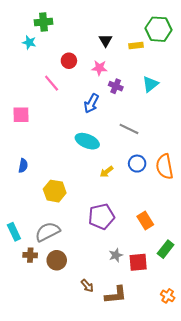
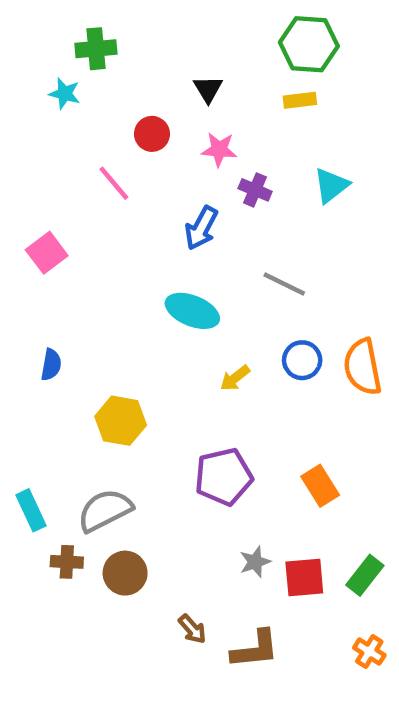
green hexagon: (158, 29) -> (309, 44), moved
black triangle: (106, 40) -> (208, 89), moved
pink square: (21, 115) -> (47, 253), turned -36
green rectangle: (166, 249) -> (365, 575), moved

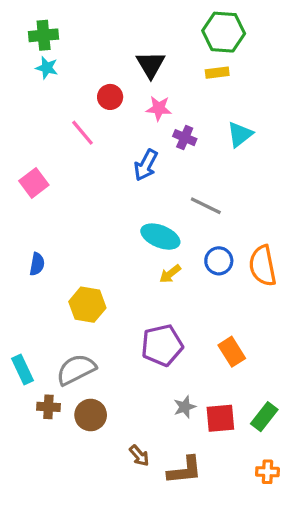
green cross: (96, 49) -> (44, 35), moved
black triangle: (208, 89) -> (151, 65), size x1.4
cyan ellipse: (192, 311) -> (160, 237), moved
orange cross: (369, 652) -> (267, 472), turned -30

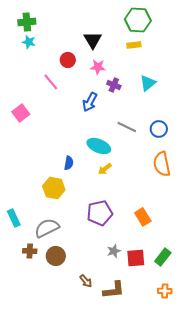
blue circle: (219, 261) -> (159, 129), moved
blue semicircle: (37, 264) -> (69, 163), moved
cyan rectangle: (22, 370) -> (14, 218), moved

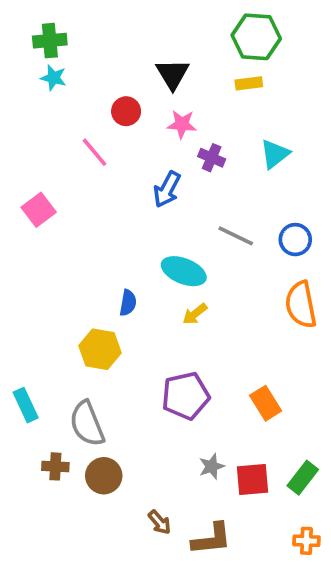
gray semicircle: (47, 228) -> (87, 424), turned -85

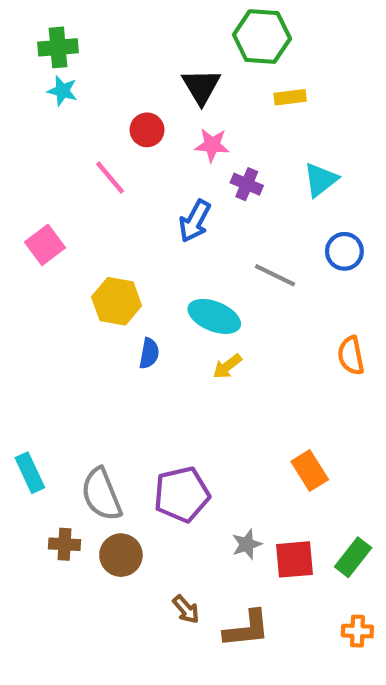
green hexagon: (256, 37) -> (262, 37), moved
blue circle: (295, 240) -> (344, 251), moved
orange semicircle: (301, 305) -> (351, 355), size x0.7
yellow hexagon: (100, 349) -> (117, 301), moved
purple pentagon: (186, 396) -> (182, 494), moved

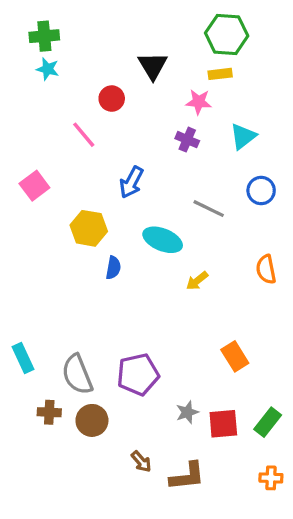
green hexagon: (262, 37) -> (227, 34), moved
pink star: (212, 145) -> (199, 102), moved
blue arrow: (195, 221) -> (131, 182), moved
yellow arrow: (227, 366) -> (197, 281), moved

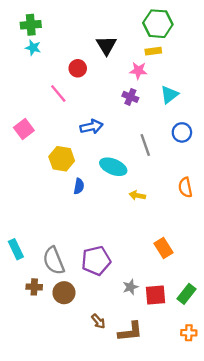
blue arrow: (131, 182) -> (91, 127), turned -130
gray line: (209, 209) -> (145, 145), turned 45
yellow arrow: (197, 281) -> (137, 195), turned 49

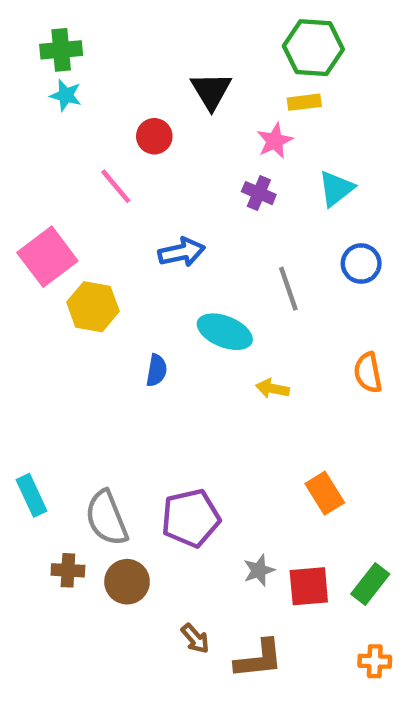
pink star: (138, 71) -> (275, 141), turned -30
pink square: (24, 129) -> (47, 257), size x1.4
yellow hexagon: (62, 159) -> (93, 307), moved

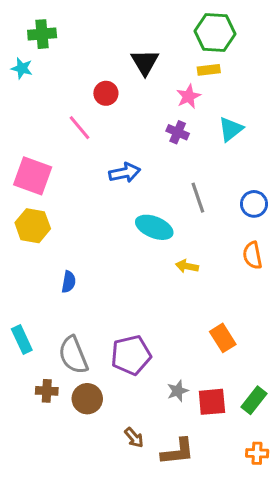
cyan star: (66, 95) -> (22, 68), moved
pink square: (47, 257) -> (33, 176), turned -33
blue circle: (361, 264) -> (254, 204), moved
yellow hexagon: (93, 307) -> (33, 226), moved
blue semicircle: (157, 370) -> (69, 282), moved

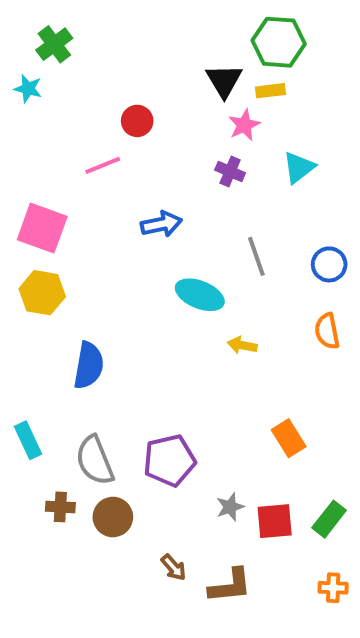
green cross: (42, 34) -> (54, 44), turned -32
black triangle: (145, 62) -> (224, 81), moved
pink line: (79, 128) -> (103, 165), turned -72
blue semicircle: (69, 282) -> (89, 365), size x1.6

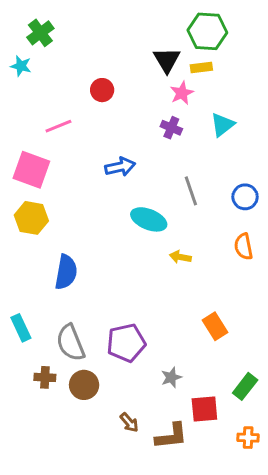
pink line: (103, 165) -> (58, 126), moved
red square: (275, 521) -> (204, 409), moved

